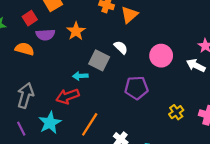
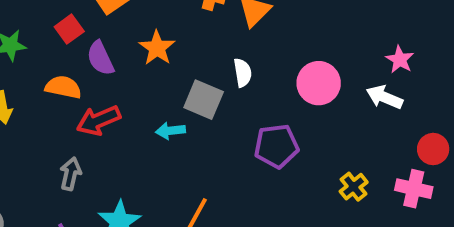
purple semicircle: (45, 35) -> (100, 58), turned 72
white semicircle: (121, 47) -> (243, 73), turned 40
gray arrow: (25, 95) -> (71, 174), size x0.7
red arrow: (68, 96) -> (98, 120), moved

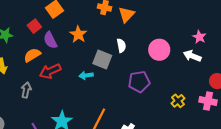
orange semicircle: (63, 87) -> (32, 55), turned -42
gray arrow: (71, 174) -> (26, 90), moved

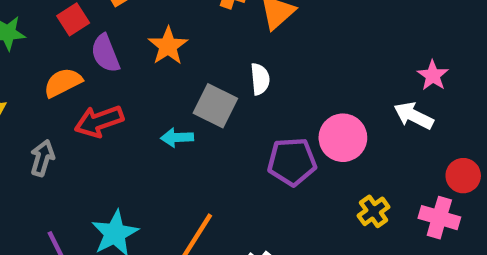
pink circle: (159, 50) -> (343, 138), moved

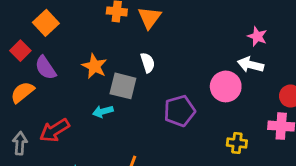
orange star: (168, 46) -> (94, 66), moved
red arrow: (99, 121) -> (55, 130), moved
pink circle: (343, 138) -> (226, 86), moved
yellow cross: (374, 211) -> (237, 143), moved, turned -36

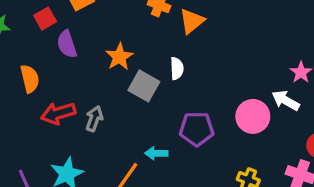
orange semicircle: (22, 92) -> (30, 79), moved, turned 100
cyan arrow: (103, 111) -> (156, 153), moved
gray arrow: (20, 143) -> (94, 119), moved

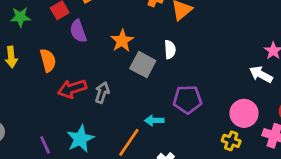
pink circle: (253, 116) -> (244, 113), moved

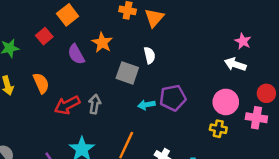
purple semicircle: (78, 31) -> (76, 54), moved
orange star: (122, 41) -> (102, 43), moved
cyan arrow: (154, 120) -> (146, 105), moved

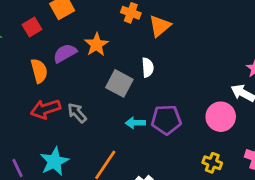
purple semicircle: (76, 54) -> (65, 53), turned 80
orange semicircle: (41, 83) -> (39, 71), moved
pink circle: (226, 102) -> (221, 117), moved
gray arrow: (95, 104) -> (77, 113), turned -60

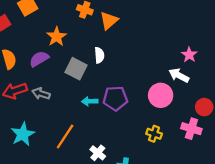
purple semicircle: (65, 53) -> (39, 59), moved
gray arrow: (77, 113) -> (41, 94), turned -30

